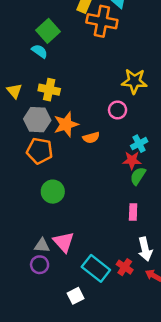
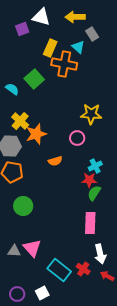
green square: (48, 31) -> (34, 79), moved
yellow cross: (49, 90) -> (20, 121), turned 30
orange star: (66, 124) -> (36, 134), moved
pink rectangle: (133, 212) -> (90, 223), size x1.5
purple circle: (40, 265) -> (17, 294), moved

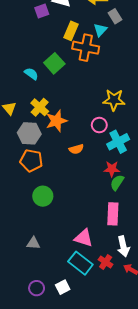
cyan triangle: (78, 47) -> (100, 30), turned 32
cyan cross: (95, 166) -> (118, 142), moved, size x1.5
pink triangle: (32, 248) -> (84, 238), moved, turned -30

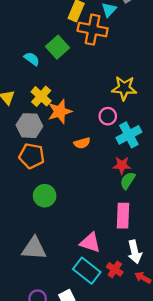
gray triangle: (33, 243) -> (34, 248), size x1.6

